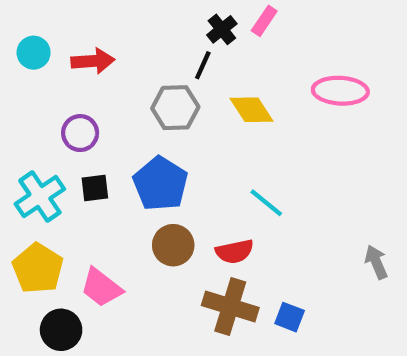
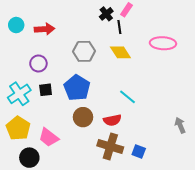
black line: (203, 65) -> (119, 27), moved, turned -32

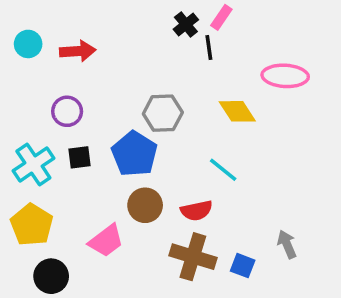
gray hexagon: (84, 51) -> (163, 113), moved
yellow diamond: (120, 52) -> (237, 111), moved
gray arrow: (180, 125) -> (287, 244), moved
pink trapezoid: (49, 137) -> (106, 241), moved, turned -75

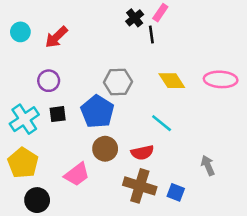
red arrow: (78, 51) -> (56, 37), turned 140
pink ellipse: (285, 76) -> (221, 79), moved
gray arrow: (287, 244) -> (208, 165), moved

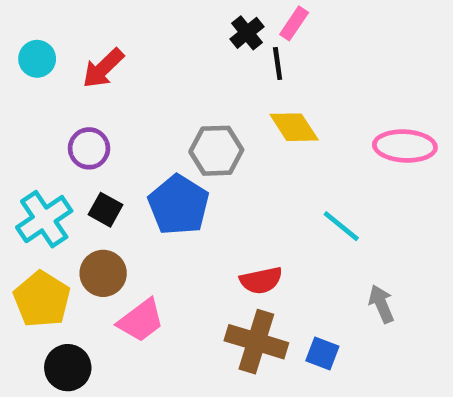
yellow diamond: (172, 81) -> (294, 127), moved
black square: (58, 114) -> (105, 210), turned 36
cyan line: (162, 123) -> (341, 226), moved
brown circle: (105, 149) -> (103, 273), moved

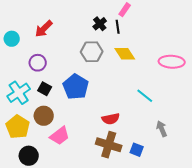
black cross: (247, 33) -> (100, 24), moved
cyan circle: (37, 59) -> (12, 39), moved
gray hexagon: (216, 151) -> (92, 52), moved

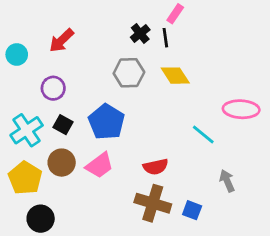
pink ellipse: (172, 62) -> (241, 109), moved
pink trapezoid: (60, 136) -> (99, 165), moved

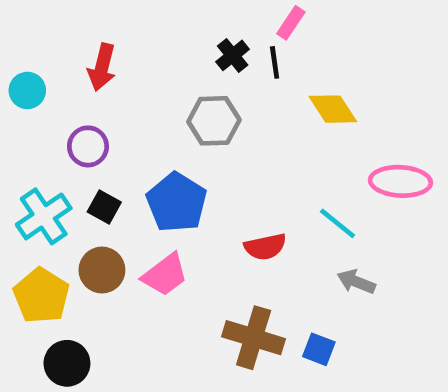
red arrow: (62, 40) -> (102, 67), turned -32
yellow diamond: (175, 76) -> (333, 109), moved
red semicircle: (156, 167) -> (265, 247), moved
gray arrow: (227, 181) -> (356, 282), moved, turned -45

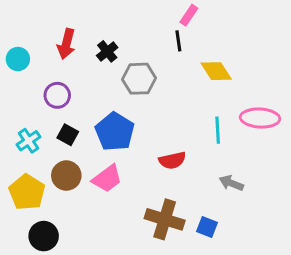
black cross: (233, 55) -> (107, 51), moved
cyan cross: (44, 216) -> (28, 141), size x0.7
cyan line: (338, 223) -> (218, 130), moved, turned 48

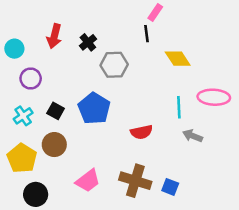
purple circle: (57, 95) -> (31, 79), moved
pink trapezoid: (107, 179) -> (88, 181), moved
gray arrow: (231, 183) -> (193, 136), moved

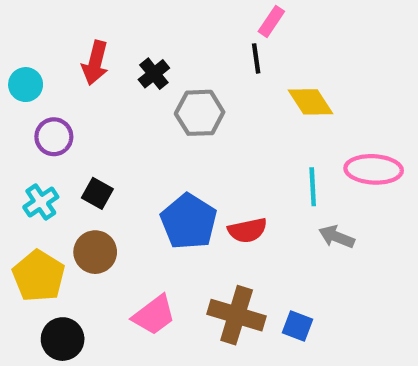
blue pentagon: (94, 108) -> (189, 222), moved

